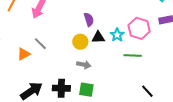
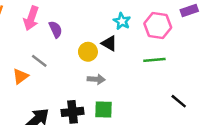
purple semicircle: (89, 20) -> (56, 29), moved
cyan star: (117, 35) -> (122, 21), moved
black triangle: (98, 37) -> (109, 43), turned 40

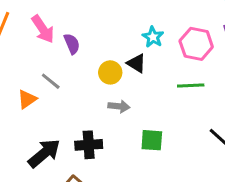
pink arrow: (31, 18) -> (43, 29), turned -55
green square: (103, 109) -> (152, 140), moved

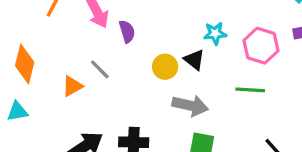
cyan star: (153, 37) -> (215, 33), turned 30
gray arrow: (119, 106) -> (190, 105), moved, size x1.5

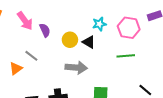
yellow circle: (165, 67) -> (70, 40), moved
gray arrow: (190, 105) -> (76, 68), moved

